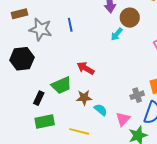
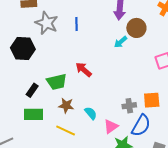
brown star: (84, 98) -> (66, 105), moved

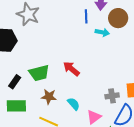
blue line: (77, 24) -> (86, 16), moved
cyan arrow: (121, 42) -> (102, 32), turned -128
red arrow: (84, 70) -> (71, 69), moved

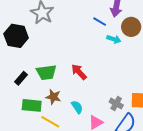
blue line: (86, 16) -> (100, 22), turned -64
gray cross: (112, 96) -> (116, 103), turned 32
green rectangle: (16, 106) -> (32, 105), moved

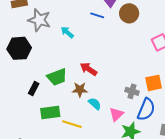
cyan arrow: (114, 39) -> (67, 32), moved, turned -144
brown star: (53, 97) -> (80, 90), moved

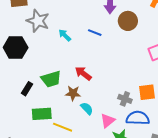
blue line: (97, 15) -> (95, 33), moved
blue semicircle: (146, 109) -> (138, 118), turned -115

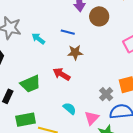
brown star: (73, 93) -> (75, 52), moved
gray cross: (125, 99) -> (106, 94), turned 32

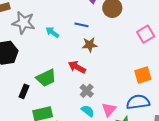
gray cross: (106, 94) -> (87, 91), moved
cyan semicircle: (70, 108) -> (88, 111), moved

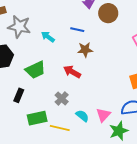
green trapezoid: (46, 78) -> (35, 70), moved
gray cross: (87, 91) -> (62, 98), moved

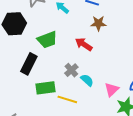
black rectangle: (19, 95) -> (29, 64), size x1.5
cyan semicircle: (82, 116) -> (87, 80), moved

